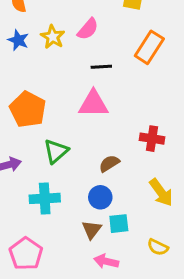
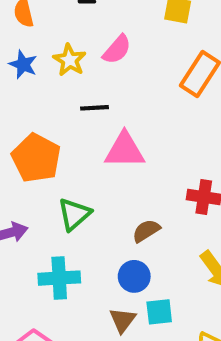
black line: (101, 67) -> (95, 108), moved

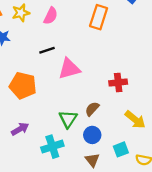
yellow star: (70, 60) -> (21, 13), moved, turned -30
green triangle: (74, 214) -> (68, 119), moved
cyan square: (159, 312) -> (121, 149), moved

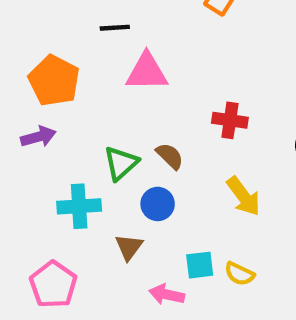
brown semicircle: (92, 109) -> (170, 156), turned 77
purple arrow: (20, 129) -> (38, 137), moved
cyan square: (121, 149) -> (200, 265), moved
brown triangle: (92, 160) -> (129, 247), moved

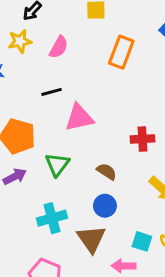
green triangle: (121, 163) -> (57, 164), moved
brown triangle: (129, 247) -> (91, 239), size x1.5
cyan square: (200, 265) -> (142, 241), turned 36

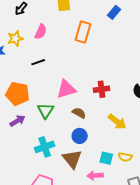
yellow star: (20, 41) -> (15, 39), moved
pink triangle: (79, 118) -> (66, 89), moved

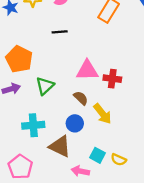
black line: (38, 62) -> (60, 32), moved
pink triangle: (66, 89) -> (87, 70), moved
yellow arrow: (117, 122) -> (102, 114), moved
brown triangle: (72, 159) -> (60, 146), turned -40

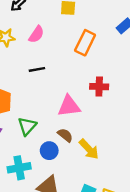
red cross: (112, 79) -> (99, 87), moved
blue circle: (75, 123) -> (49, 151), moved

